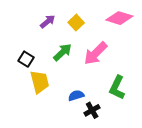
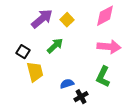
pink diamond: (119, 18) -> (105, 16), turned -45
purple arrow: (48, 21) -> (42, 19), size x1.6
pink arrow: (95, 53) -> (109, 47), moved, turned -130

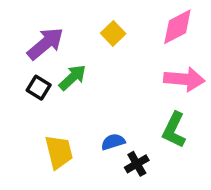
purple arrow: (42, 19) -> (45, 44), moved
green arrow: (55, 46) -> (72, 77), moved
yellow trapezoid: (35, 72) -> (59, 152), moved

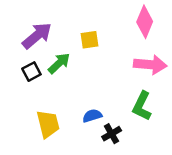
pink diamond: (177, 27) -> (145, 22), turned -40
yellow square: (113, 33) -> (89, 40), moved, turned 36
black square: (39, 88) -> (31, 72), turned 30

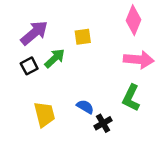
blue semicircle: (92, 116) -> (85, 107), turned 48

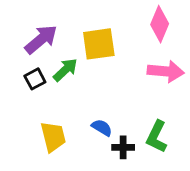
yellow square: (83, 37) -> (99, 44), size x1.6
green L-shape: (131, 98) -> (157, 137), moved
black cross: (103, 123) -> (123, 147), turned 30

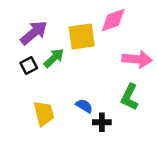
pink diamond: (160, 24) -> (113, 20), moved, turned 48
green L-shape: (157, 137) -> (130, 97), moved

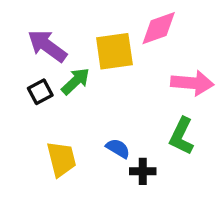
purple arrow: (34, 33) -> (47, 46), turned -104

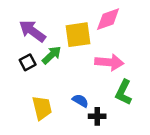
pink arrow: (192, 83) -> (109, 62), moved

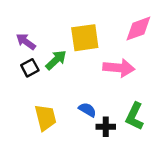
pink diamond: (108, 19) -> (138, 29), moved
purple arrow: (32, 31) -> (26, 42), moved, size x0.7
green L-shape: (124, 92) -> (135, 116), moved

